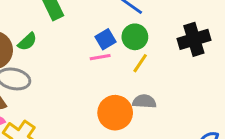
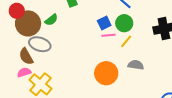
pink line: (100, 57) -> (108, 35), moved
gray semicircle: (144, 101) -> (136, 65), moved

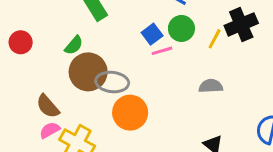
brown circle: (28, 23) -> (88, 72), moved
yellow line: (126, 41) -> (215, 39), moved
gray ellipse: (40, 44) -> (112, 82), moved
orange circle: (106, 73) -> (130, 113), moved

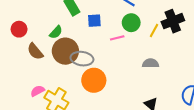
blue square: (152, 34) -> (94, 21), moved, turned 32
brown semicircle: (48, 106) -> (35, 51), moved

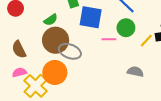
blue square: (94, 21) -> (91, 17), size x1.6
brown semicircle: (35, 51) -> (19, 49), moved
orange circle: (94, 80) -> (55, 72), moved

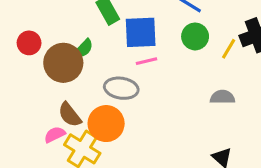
pink line: (109, 39) -> (146, 61), moved
brown circle: (56, 40) -> (63, 63), moved
brown semicircle: (19, 49) -> (70, 115), moved

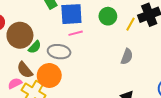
green semicircle: (84, 49) -> (35, 47), moved
gray semicircle: (222, 97) -> (127, 57), turned 112

